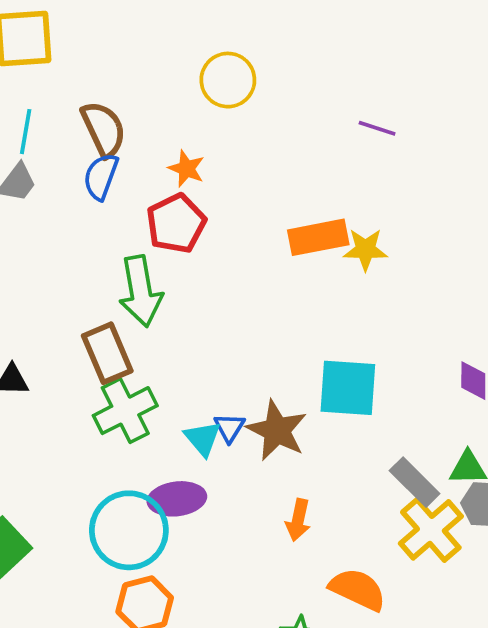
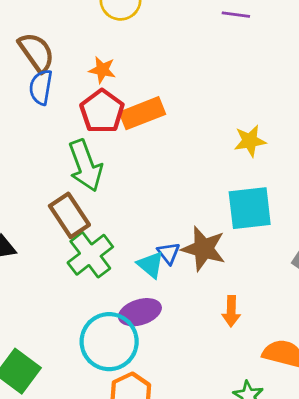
orange rectangle: (318, 237) -> (142, 113), moved
yellow star: (365, 250) -> (250, 141), moved

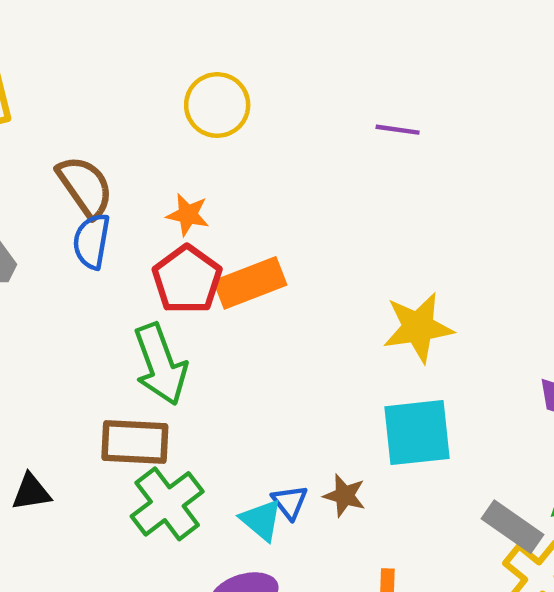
yellow star: (250, 141) -> (418, 327), size x1.4
brown rectangle: (69, 215) -> (135, 442), turned -54
brown star: (204, 249) -> (344, 496), size x0.6

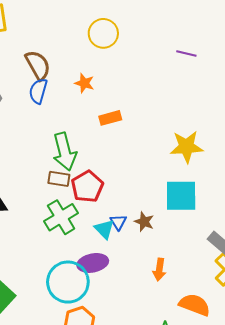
red pentagon: (187, 280) -> (87, 187), moved
orange rectangle: (250, 283) -> (110, 118), size x0.7
brown rectangle: (135, 442) -> (59, 179), moved, size x0.7

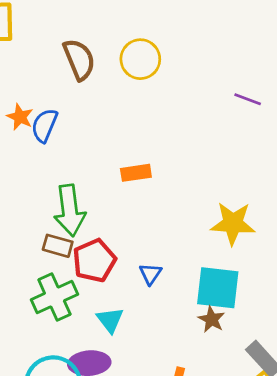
brown semicircle: (38, 65) -> (79, 59), moved
orange star: (84, 83) -> (20, 117), moved
blue triangle: (118, 222) -> (150, 274), moved
brown star: (144, 222) -> (212, 319), moved

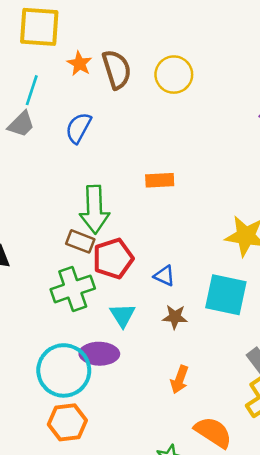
orange star: (20, 117) -> (79, 64), moved
blue triangle: (150, 274) -> (164, 276), turned -45
brown star: (212, 319) -> (175, 317), moved, turned -30

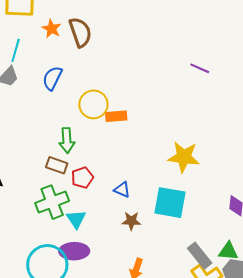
yellow circle: (174, 75) -> (93, 104), moved
green arrow: (95, 209) -> (67, 140), size x0.7
red pentagon: (113, 258) -> (82, 178), size x0.7
cyan triangle: (123, 315) -> (76, 219), moved

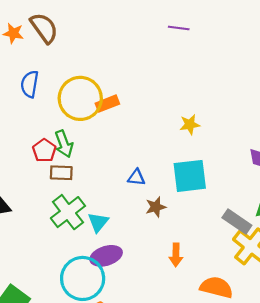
yellow circle: (93, 104) -> (80, 98), size x1.4
yellow star: (184, 157) -> (190, 125), size x0.6
red pentagon: (82, 178) -> (44, 150), moved
cyan triangle: (76, 219) -> (98, 222), turned 30

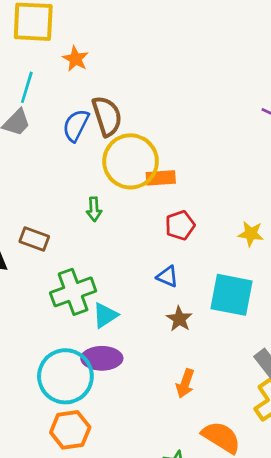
brown semicircle: (44, 28) -> (107, 116), moved
green arrow: (64, 144) -> (94, 209), size x0.7
red pentagon: (44, 150) -> (180, 225), moved
brown rectangle: (61, 173) -> (34, 239), moved
brown star: (156, 207) -> (179, 319), turned 30

